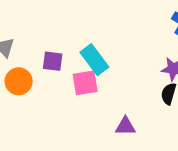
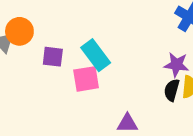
orange circle: (19, 81) -> (19, 31), moved

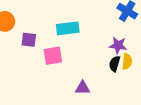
cyan rectangle: (96, 55) -> (68, 28), moved, turned -60

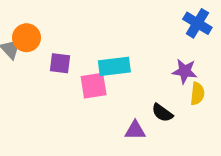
cyan rectangle: (68, 28) -> (114, 66), moved
black semicircle: (115, 64) -> (162, 113), moved, turned -70

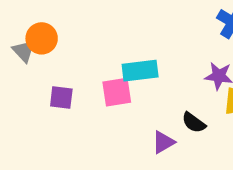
purple square: (60, 63) -> (61, 97), moved
purple triangle: (135, 130) -> (163, 142), turned -30

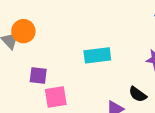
pink square: (117, 92) -> (56, 97), moved

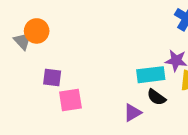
cyan rectangle: (97, 55) -> (151, 75), moved

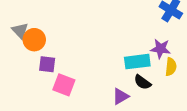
orange circle: (37, 31) -> (34, 40), moved
pink square: (70, 100) -> (64, 85), turned 30

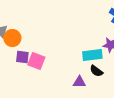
pink square: (64, 85) -> (36, 61), moved
purple triangle: (121, 96) -> (79, 82), turned 32

